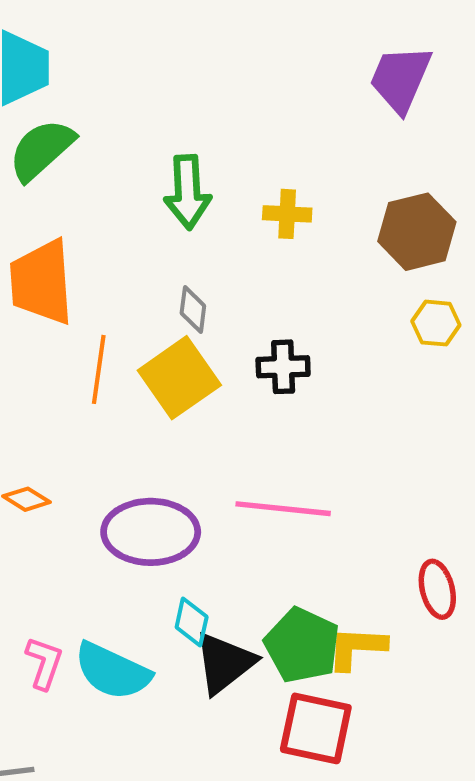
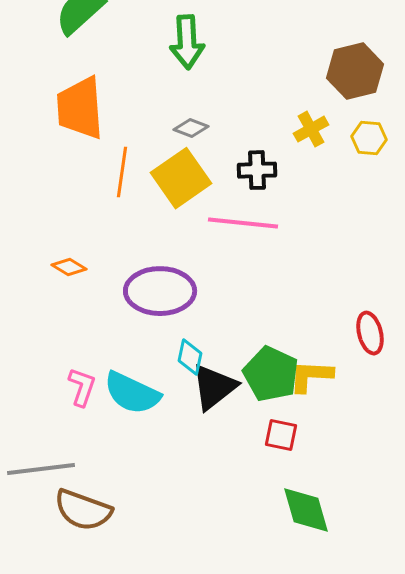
yellow cross: (287, 214) -> (311, 129), moved, turned -32
gray diamond: (193, 309) -> (191, 128), turned -76
pink line: (283, 509) -> (243, 223), moved
red square: (316, 728) -> (281, 435), size x0.6

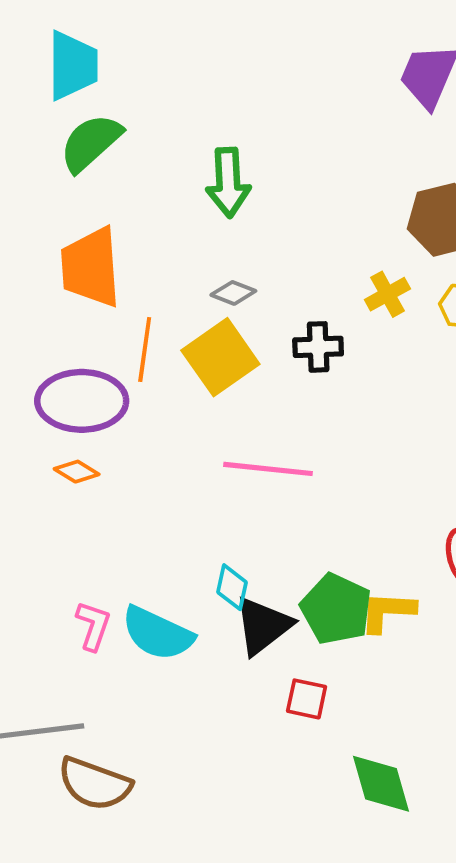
pink line: (243, 223) -> (268, 469), moved
purple ellipse: (160, 291) -> (82, 401), moved
red square: (281, 435) -> (307, 699), moved

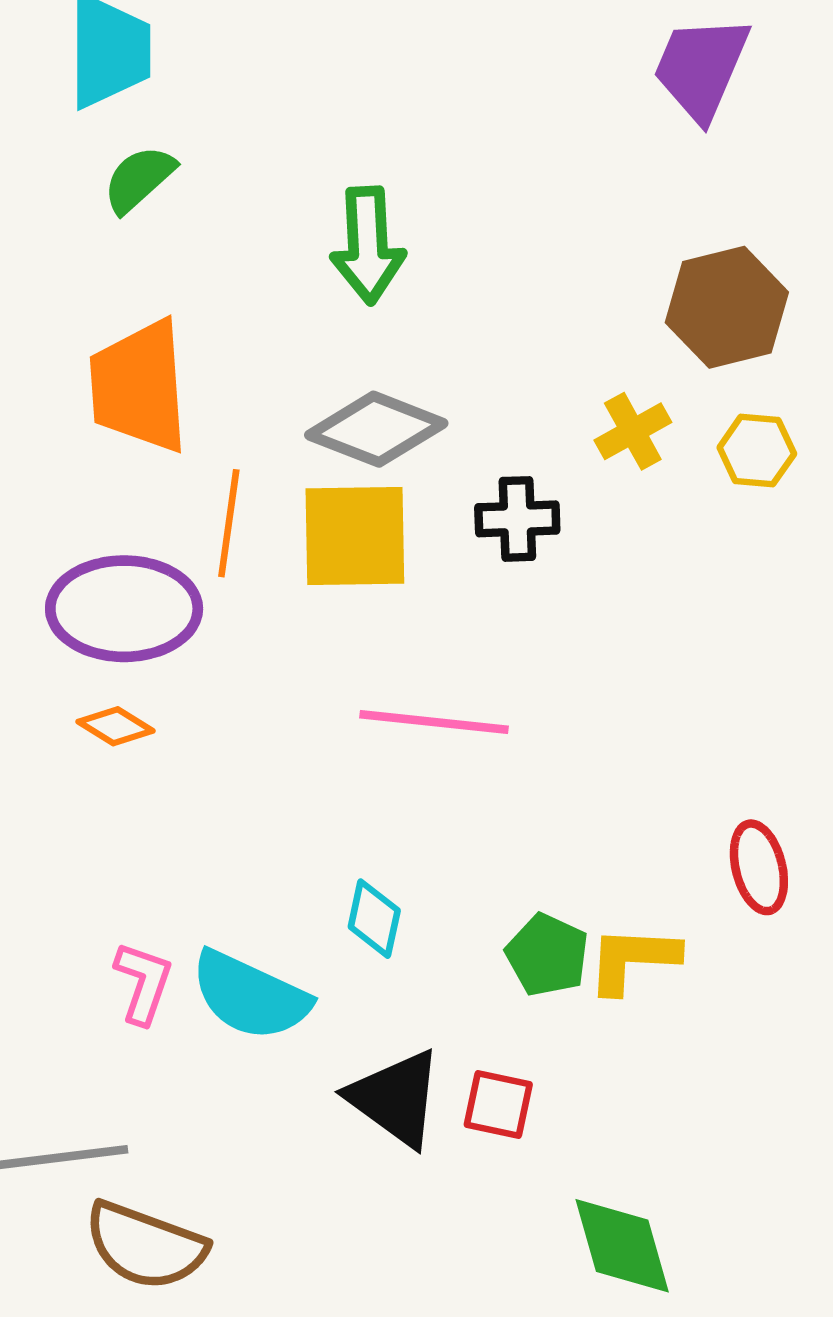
green semicircle: (91, 143) -> (139, 179), size x0.7
gray diamond: (233, 293) -> (376, 429), size x1.8
yellow square: (220, 357) -> (355, 536), turned 34
green pentagon: (336, 609) -> (547, 955), size x0.7
black triangle: (263, 626) -> (396, 1098), moved, turned -46

